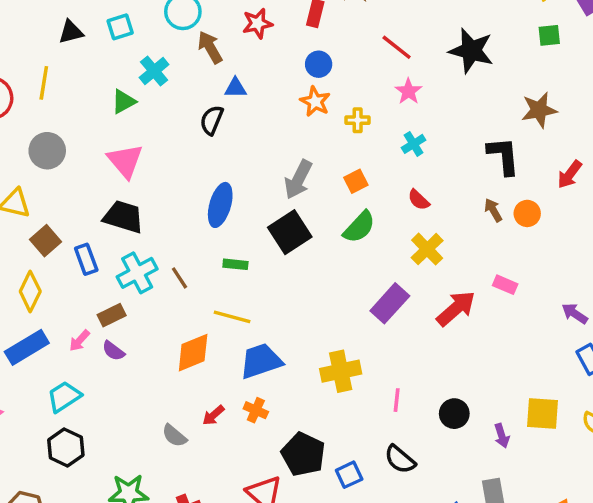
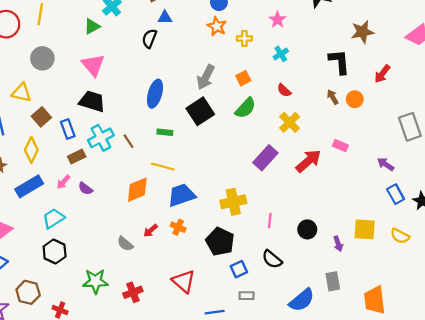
brown rectangle: (112, 315) -> (77, 157), moved
black pentagon: (303, 454) -> (220, 242), moved

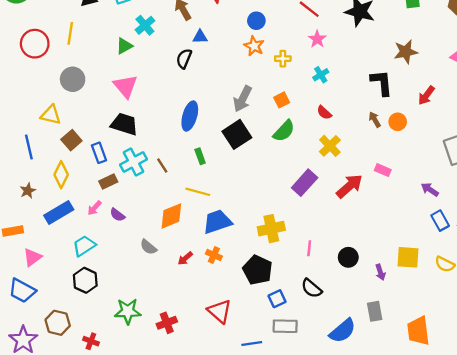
green rectangle: (165, 132) -> (200, 156), turned 64
gray semicircle: (125, 244) -> (148, 247), moved
gray rectangle: (247, 296) -> (285, 326), size x1.5

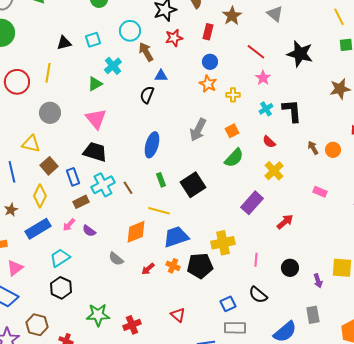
black L-shape: (382, 83) -> (292, 111), moved
black square: (237, 134) -> (193, 185), moved
red arrow: (349, 186) -> (285, 222), moved, size x0.7
black pentagon: (258, 270) -> (200, 266), moved, turned -30
red triangle: (220, 311) -> (178, 315), size x0.7

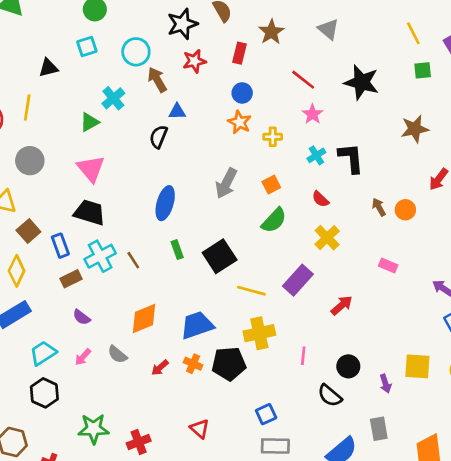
cyan square: (93, 40) -> (87, 47), moved
yellow line: (159, 211) -> (251, 291), moved
pink arrow: (69, 225) -> (83, 357), moved
black semicircle: (258, 295) -> (330, 396), moved

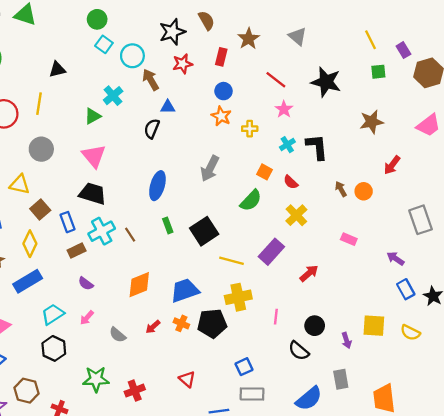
cyan square: (87, 47) -> (104, 44), moved, turned -36
orange square: (271, 185) -> (265, 172), moved, turned -35
gray semicircle: (117, 354) -> (118, 335), moved

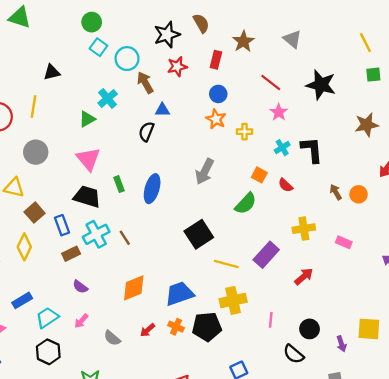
yellow cross: (296, 215) -> (304, 229), moved, turned 35
green rectangle: (168, 225) -> (119, 184), moved
blue rectangle: (28, 281) -> (22, 300), moved, size x0.7

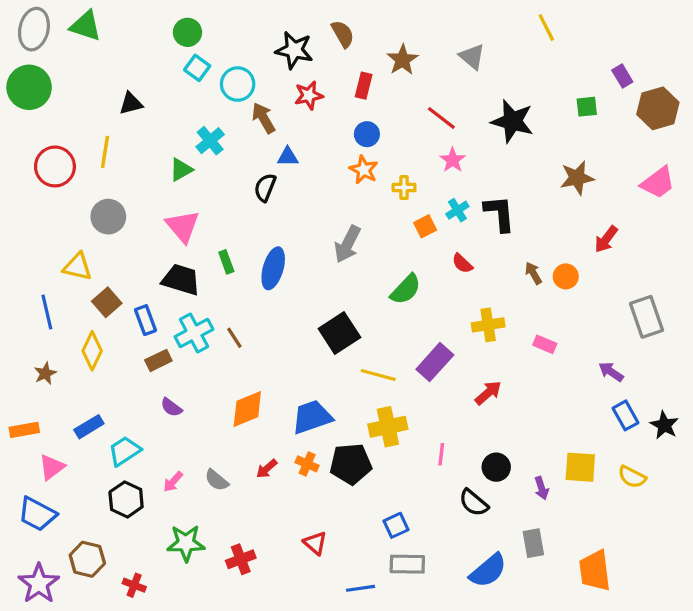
black star: (167, 35) -> (294, 50), turned 30
yellow line: (365, 43) -> (546, 27), moved
orange square: (259, 175) -> (425, 226), moved, turned 35
pink arrow: (81, 321) -> (173, 482), moved

